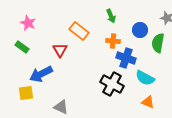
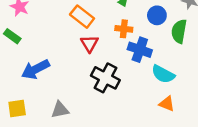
red triangle: (60, 50) -> (89, 44), moved
black cross: (112, 84) -> (105, 78), moved
yellow square: (26, 93) -> (17, 109), moved
gray triangle: (61, 107) -> (60, 110), turned -35

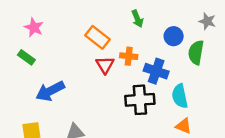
orange cross: (124, 29) -> (129, 56), moved
cyan semicircle: (163, 74) -> (180, 96), turned 50
black cross: (105, 78) -> (140, 100), moved, turned -32

